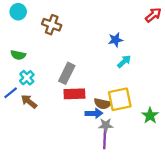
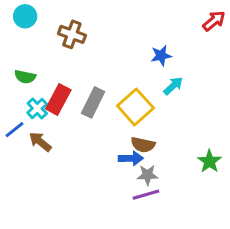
red rectangle: (74, 94) -> (58, 99), moved, turned -60
yellow square: (120, 99) -> (135, 107), moved, turned -30
purple line: (105, 139) -> (146, 195), turned 72

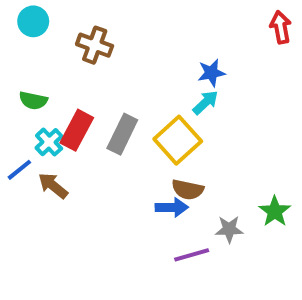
red arrow: (214, 21) -> (281, 27), turned -60
cyan arrow: (173, 86) -> (205, 102), moved
gray star: (147, 175) -> (229, 229), moved

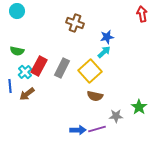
brown cross: (95, 45) -> (75, 23), moved
blue line: (19, 170) -> (10, 86), turned -56
brown arrow: (53, 186) -> (27, 94), turned -77
blue arrow: (172, 207) -> (78, 130), moved

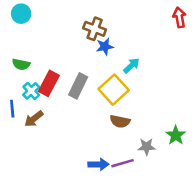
blue star: (107, 37) -> (105, 47), moved

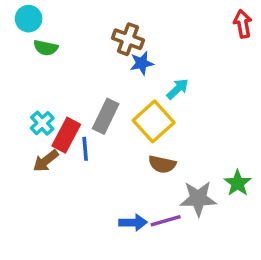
green semicircle: (21, 64) -> (46, 48), moved
red rectangle: (49, 83) -> (66, 135), moved
blue line: (12, 109) -> (85, 149), moved
gray star: (147, 147) -> (198, 199), size x1.5

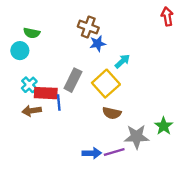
cyan circle: (29, 19) -> (20, 51), moved
red rectangle: (66, 135) -> (46, 93), turned 65
brown arrow: (46, 161) -> (32, 111), turned 30

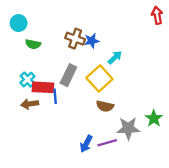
brown cross: (88, 27) -> (75, 39), moved
green semicircle: (32, 33) -> (33, 44), moved
cyan circle: (20, 51) -> (19, 23), moved
blue arrow: (92, 153) -> (86, 144), turned 119

